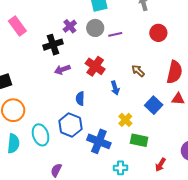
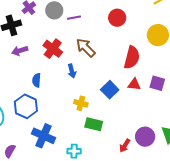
brown arrow: (138, 71) -> (86, 48), moved, size x1.5
yellow cross: (125, 120) -> (81, 103), turned -32
blue cross: (99, 141) -> (44, 136), moved
red arrow: (160, 165) -> (125, 146), moved

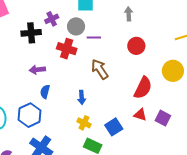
red cross: (53, 49) -> (67, 49), moved, turned -30
purple arrow: (20, 51) -> (37, 70), moved
blue arrow: (72, 71) -> (82, 97), moved
blue square: (110, 90) -> (114, 127), moved

